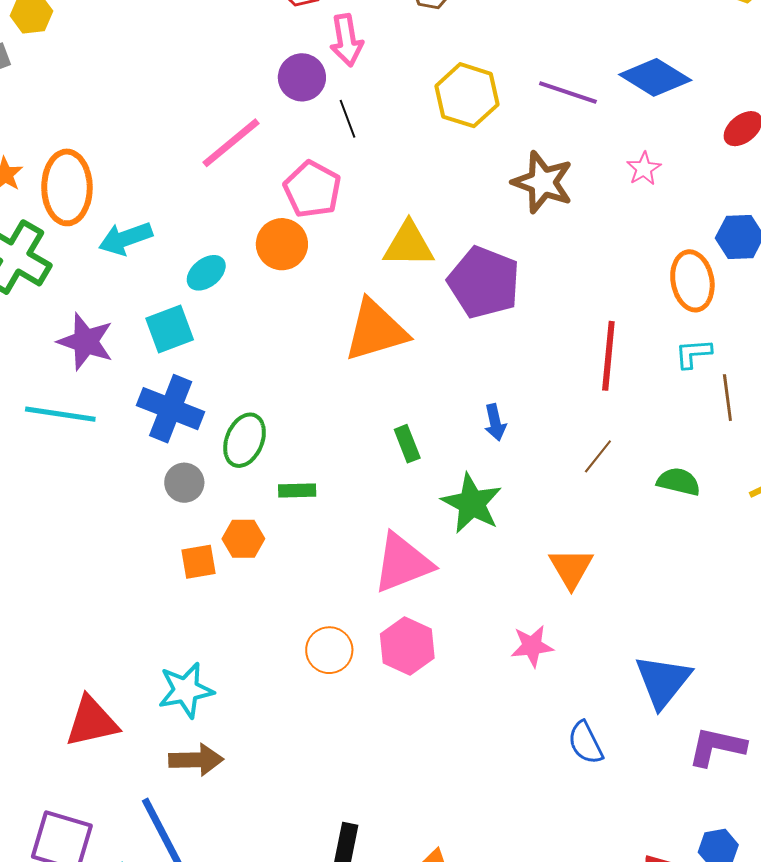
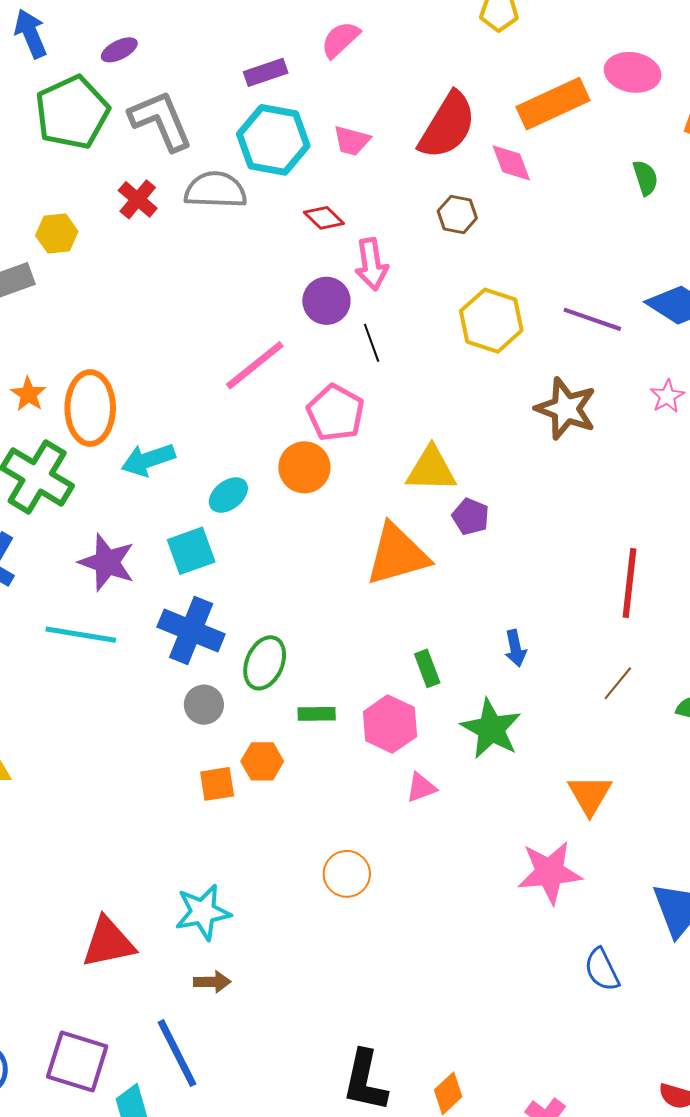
purple pentagon: (484, 282) -> (471, 517), moved, size x0.5
pink triangle: (403, 563) -> (421, 788), size x0.5
pink hexagon: (407, 646) -> (390, 724), moved
pink star: (532, 646) -> (550, 872), size x1.5
brown arrow: (196, 760) -> (212, 982), size x0.7

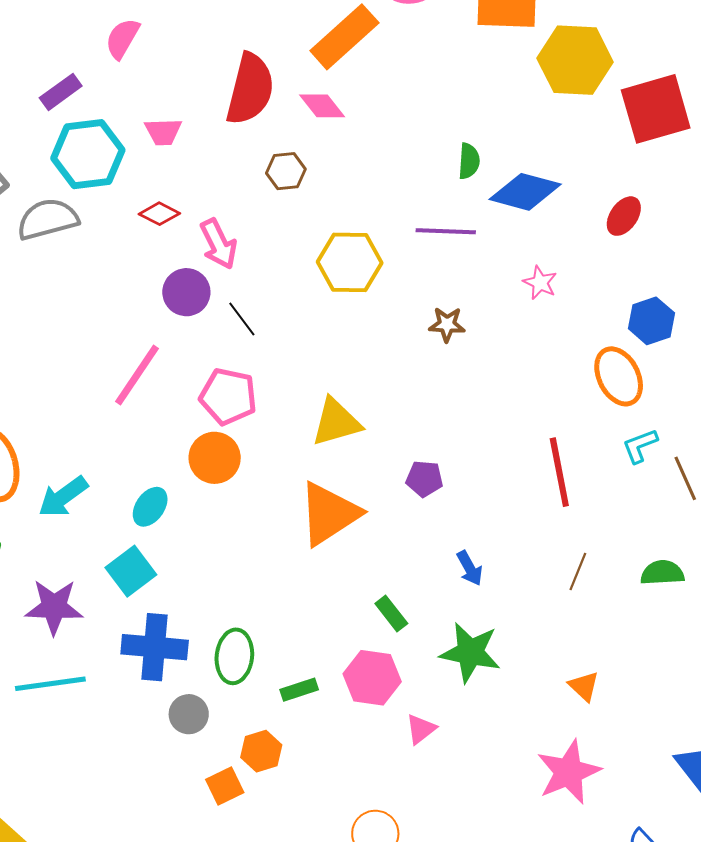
green semicircle: (645, 178) -> (469, 161), moved, turned 39
brown star: (566, 409) -> (447, 324), size x0.6
purple pentagon: (471, 517) -> (424, 479), moved
orange triangle: (590, 795) -> (584, 686), size x0.7

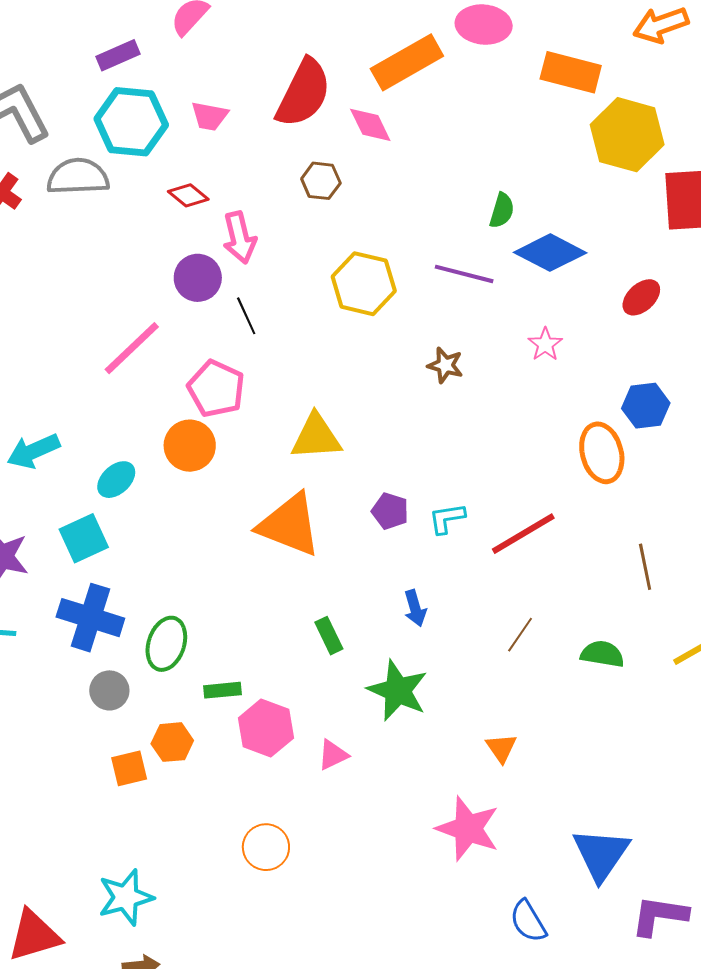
cyan L-shape: (640, 446) -> (447, 518), moved
red line: (559, 472) -> (523, 534), turned 58
orange triangle: (329, 514) -> (289, 525), turned 42
pink hexagon: (372, 678) -> (266, 728), moved
pink star: (569, 772) -> (468, 829), turned 30

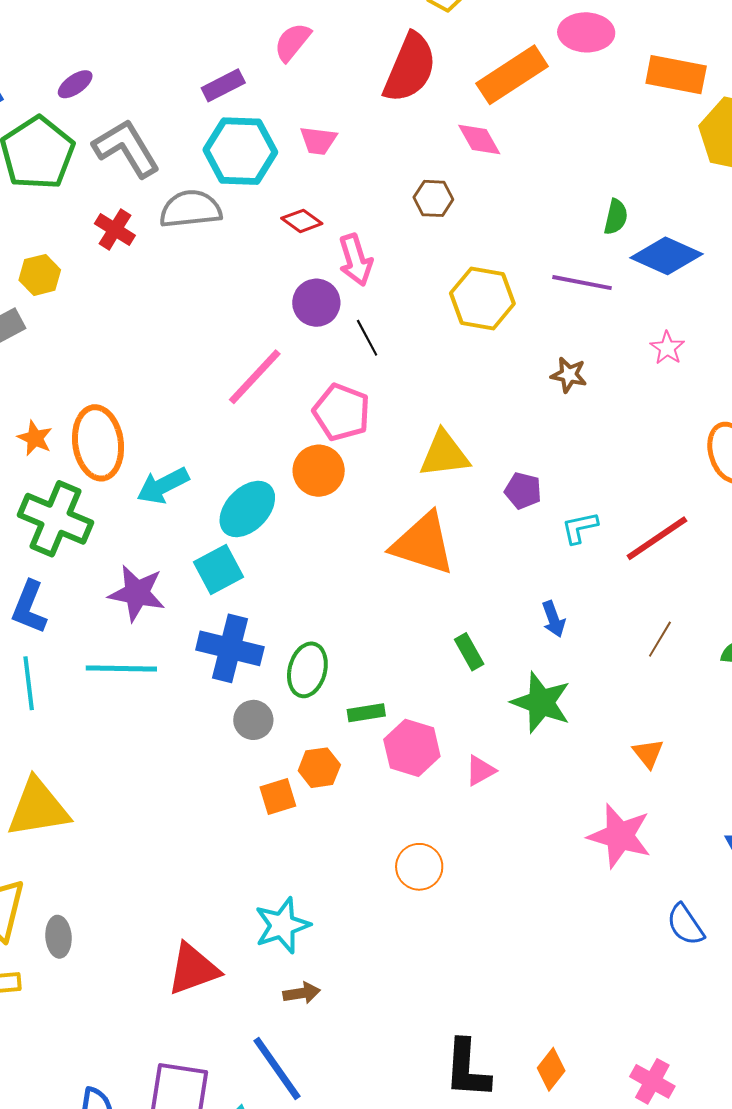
red semicircle: (304, 93) -> (410, 68), moved
cyan ellipse: (116, 480) -> (247, 509), size x1.5
purple pentagon: (390, 511) -> (523, 491), moved

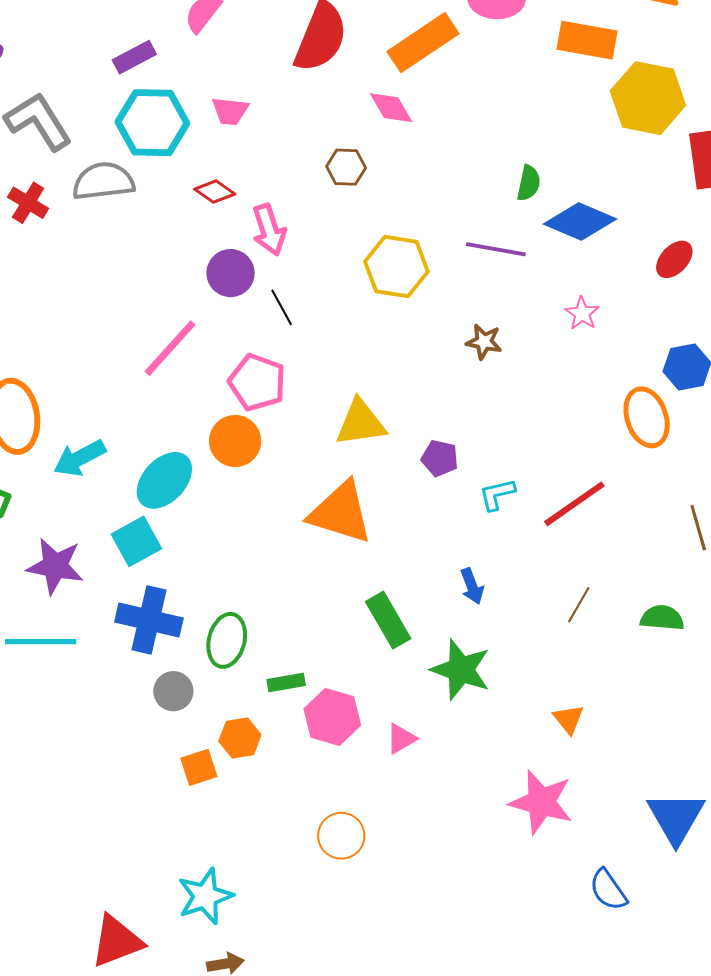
green rectangle: (469, 652) -> (388, 620), size x1.5

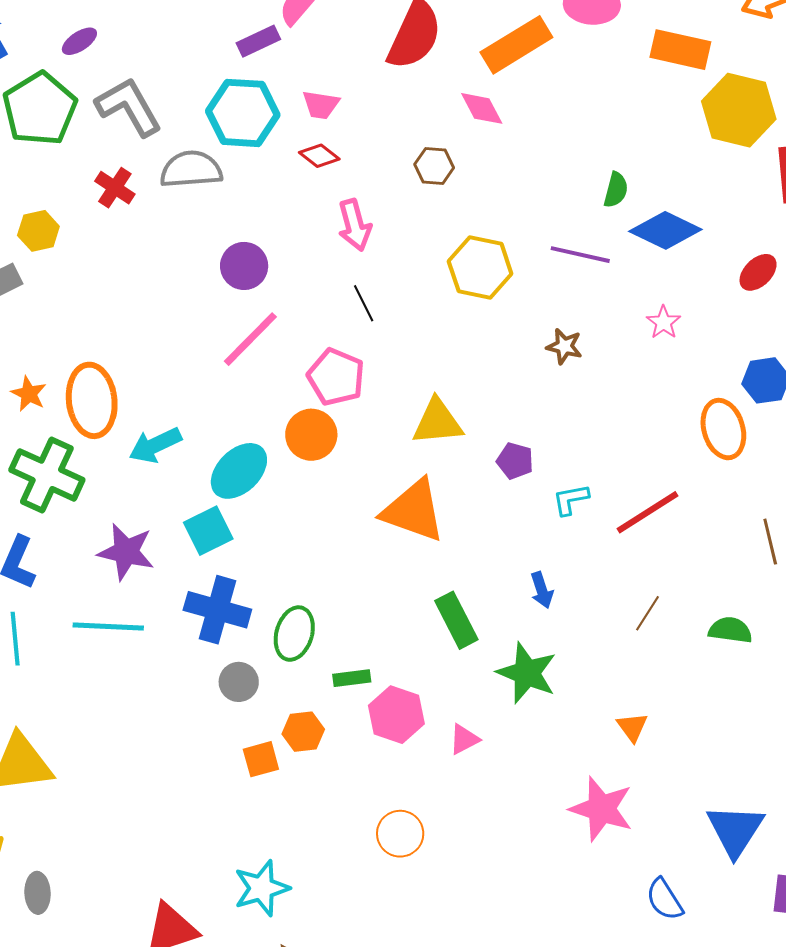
purple rectangle: (134, 57) -> (258, 41), moved
red diamond: (215, 192) -> (319, 156), moved
purple circle: (231, 273) -> (244, 266), moved

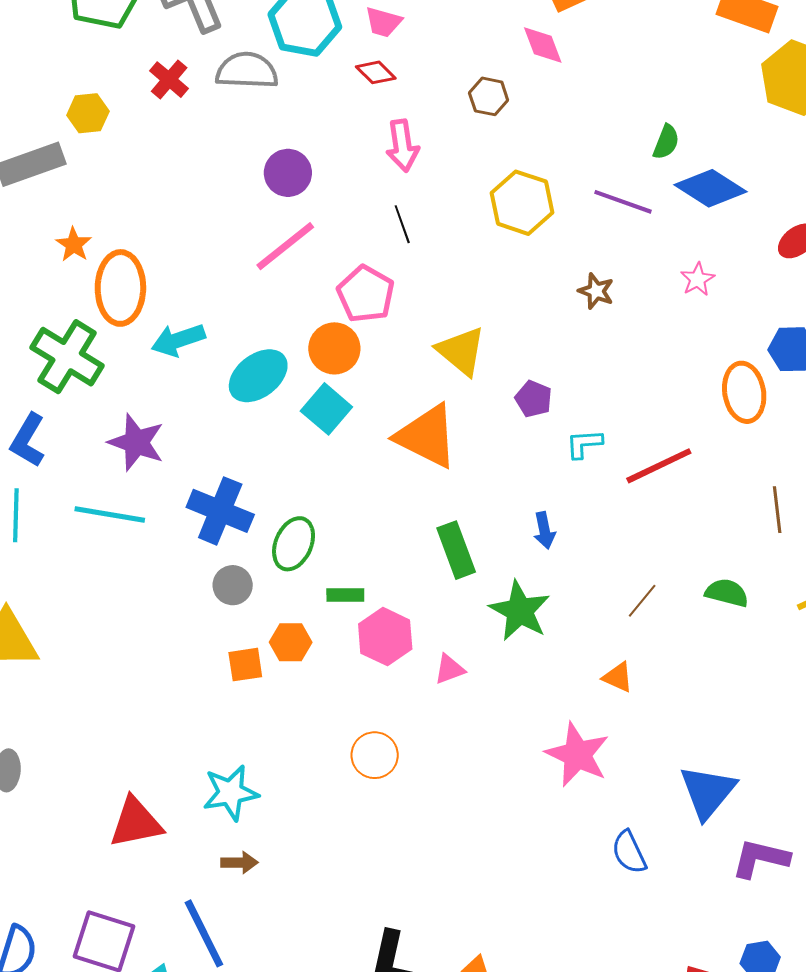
orange star: (29, 394) -> (74, 245), moved
yellow triangle: (437, 422) -> (461, 351), turned 38
cyan square: (208, 531) -> (326, 409), moved, turned -30
brown line: (647, 613) -> (642, 601), moved
orange triangle: (632, 727) -> (618, 677), turned -36

